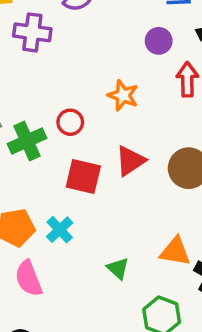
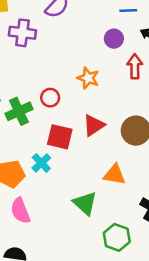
cyan cross: (60, 230) -> (41, 163), moved
orange triangle: (175, 252) -> (114, 175), moved
green triangle: (118, 268) -> (85, 203), size x1.5

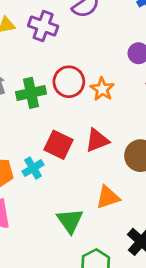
red circle: (50, 98) -> (69, 82), moved, size x1.5
green cross: (19, 111) -> (31, 93), moved
orange triangle: (114, 175) -> (108, 197), turned -40

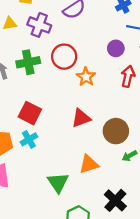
red circle: (69, 82) -> (64, 57), moved
green cross: (31, 93) -> (28, 62), moved
red square: (59, 145) -> (30, 113), moved

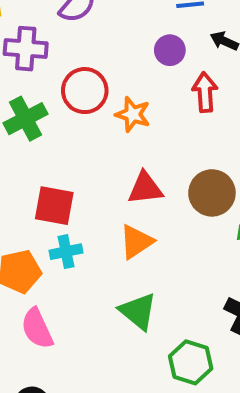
red triangle: (81, 118) -> (145, 188), turned 30
cyan cross: (29, 139) -> (66, 252), turned 35
orange triangle: (89, 164) -> (136, 242), moved

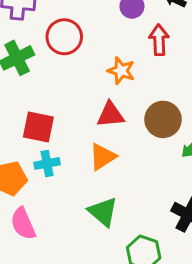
orange star: (133, 114) -> (121, 71), moved

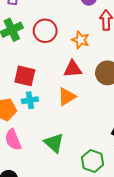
red circle: (64, 37) -> (45, 31), moved
green triangle: (103, 212) -> (54, 143), moved

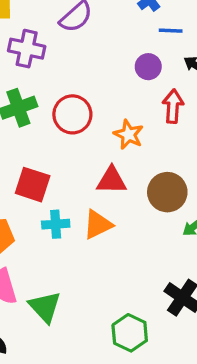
cyan cross: (30, 100) -> (56, 224), moved
green triangle: (54, 143) -> (45, 307), moved

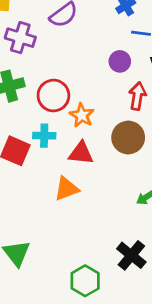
orange star: (129, 134) -> (82, 115), moved
brown circle: (167, 192) -> (128, 138), moved
cyan cross: (56, 224) -> (44, 136), moved

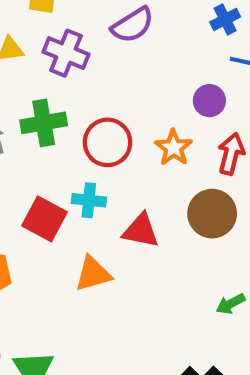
orange star: (82, 115) -> (174, 148), moved
orange triangle: (66, 189) -> (93, 274), moved

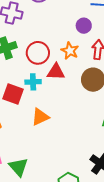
red triangle: (141, 231) -> (56, 72), moved

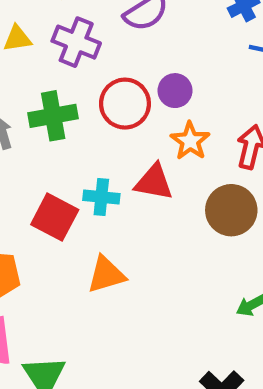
purple circle: (84, 26) -> (175, 91), moved
red circle: (38, 53) -> (125, 104), moved

